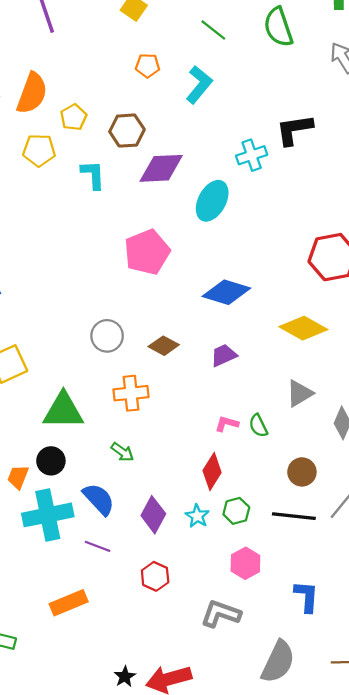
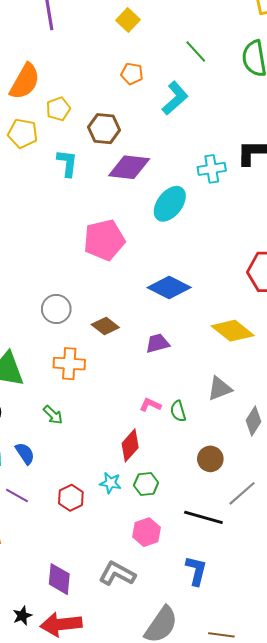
blue semicircle: (99, 499) -> (25, 453), size x0.7
purple diamond: (153, 515) -> (59, 579), moved, turned -32
cyan star: (197, 516) -> (110, 483), turned -30
black line: (294, 516) -> (203, 517), moved
red hexagon: (155, 576) -> (71, 498), moved

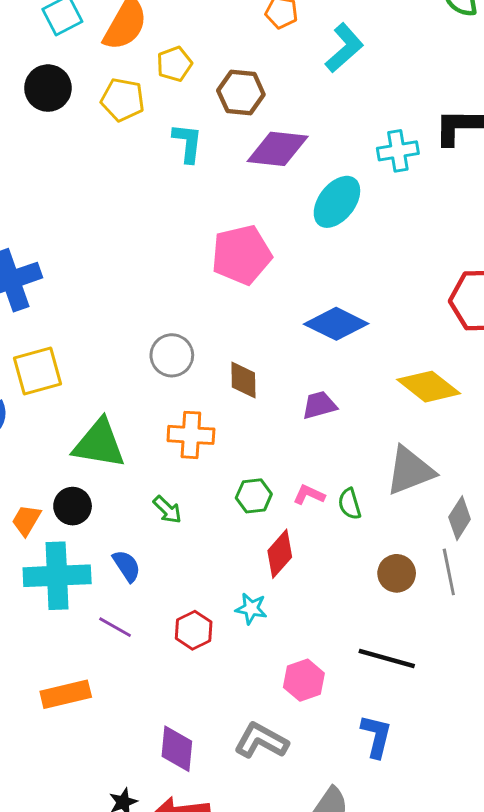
brown diamond: (105, 326) -> (243, 380), turned 52
gray triangle: (220, 388) -> (410, 471), size x1.4
green hexagon: (146, 484) -> (254, 496), moved
gray line: (242, 493) -> (449, 572), moved, turned -60

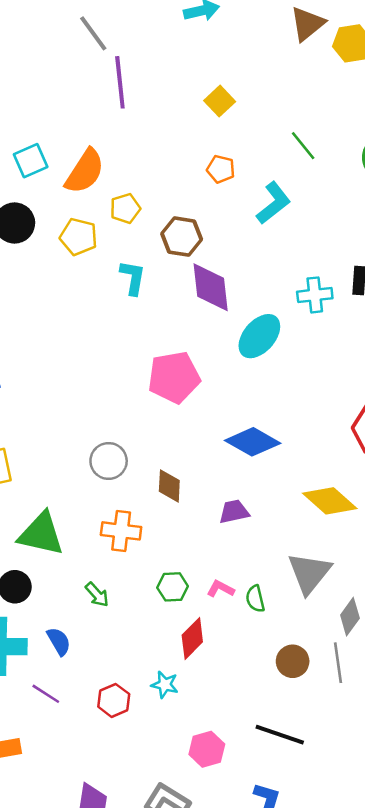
purple diamond: (278, 149) -> (211, 287), turned 74
gray triangle: (410, 471) -> (309, 573), turned -33

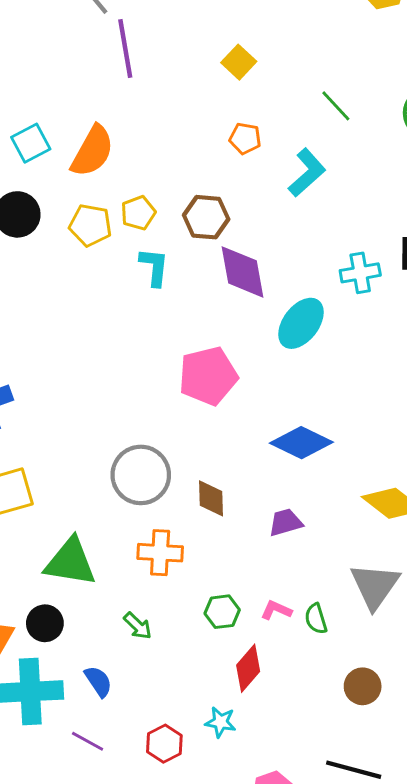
yellow pentagon: (125, 208) -> (138, 213), moved
gray circle: (109, 461) -> (141, 475), size x1.4

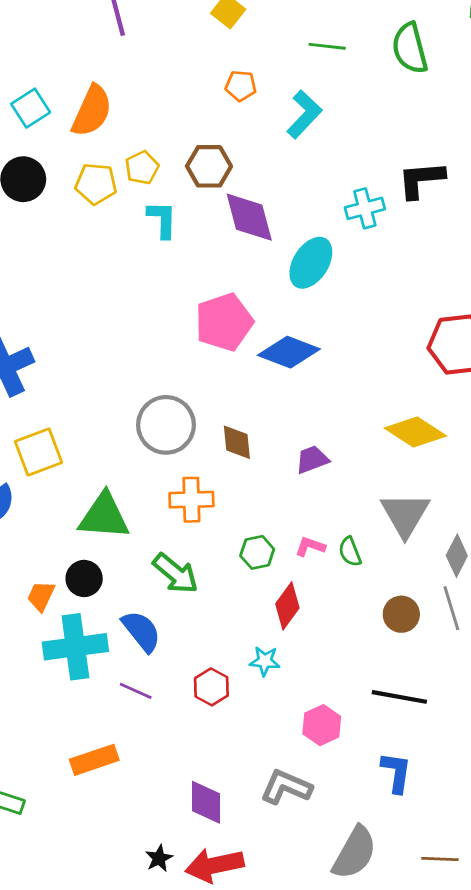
green line: (336, 106) -> (327, 46), turned -36
blue diamond: (301, 443) -> (289, 352), moved
green arrow: (138, 626) -> (175, 573), size x1.6
blue semicircle: (98, 681) -> (141, 631), size x1.4

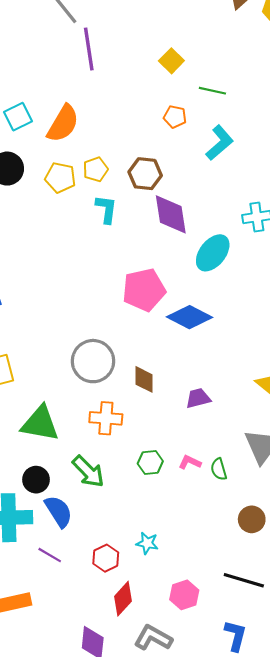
green line: (327, 46) -> (212, 91), moved
black circle: (84, 578) -> (36, 480), moved
red diamond: (287, 606) -> (123, 599), moved

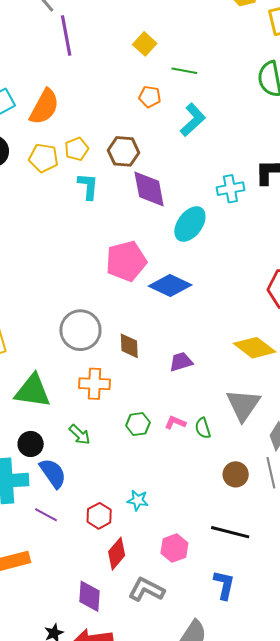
green arrow: (88, 471) -> (80, 435), size x0.7

